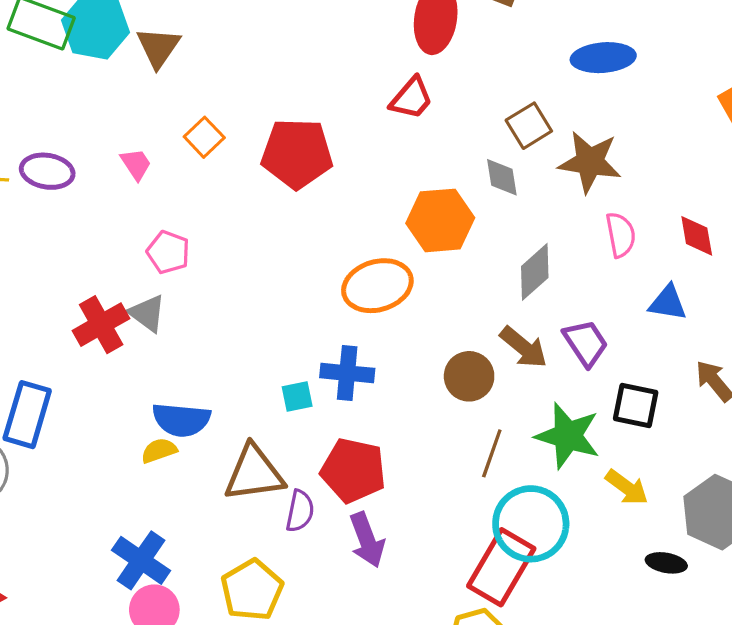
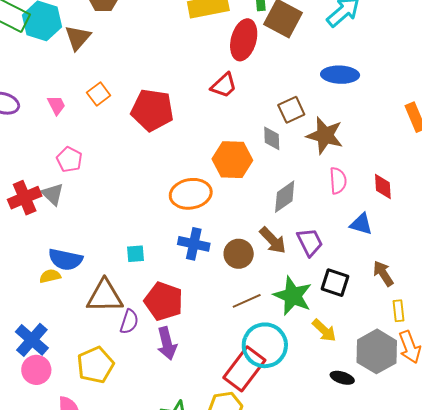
blue cross: (347, 373) -> (194, 244), moved
brown line: (492, 453) -> (247, 301), turned 40

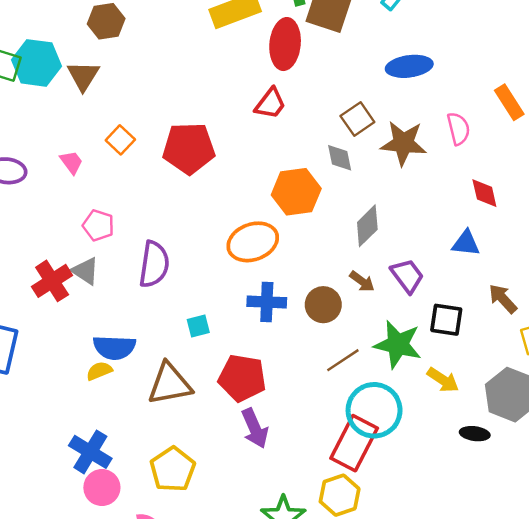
pink semicircle: (338, 181) -> (458, 129), moved
brown arrow: (273, 240) -> (362, 281), size x0.7
purple semicircle: (129, 322) -> (154, 264), moved, size x1.5

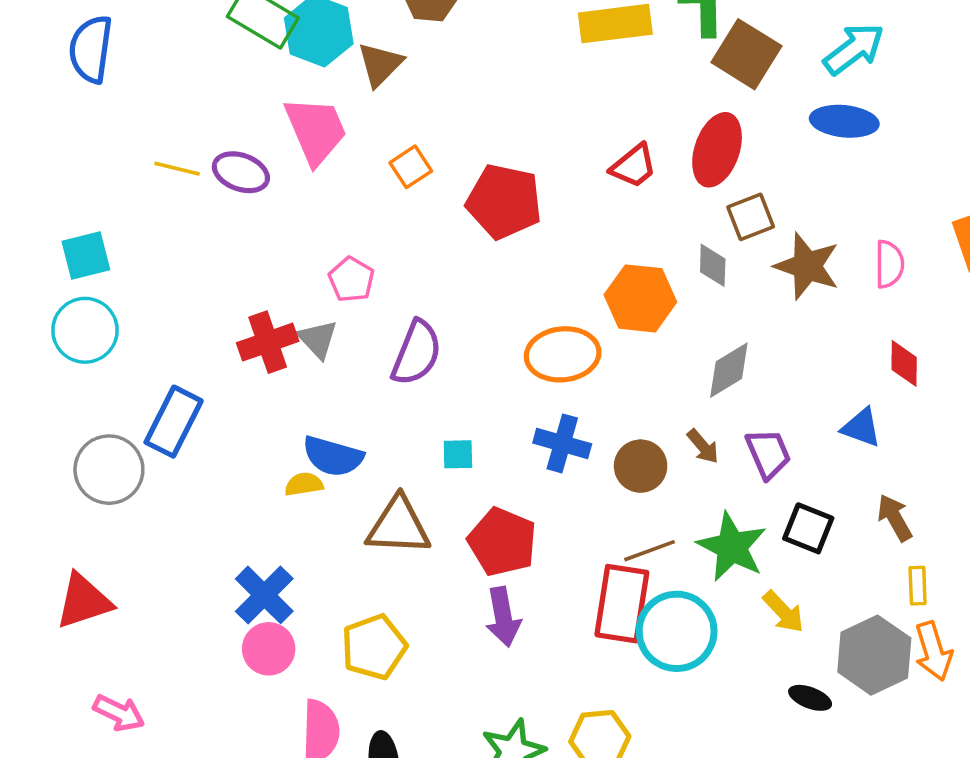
red ellipse: (285, 44) -> (717, 150), moved
blue ellipse: (409, 66) -> (844, 121), moved
pink trapezoid: (71, 162) -> (316, 130), moved, size x2.0
red rectangle: (354, 443) -> (622, 604), moved, turned -32

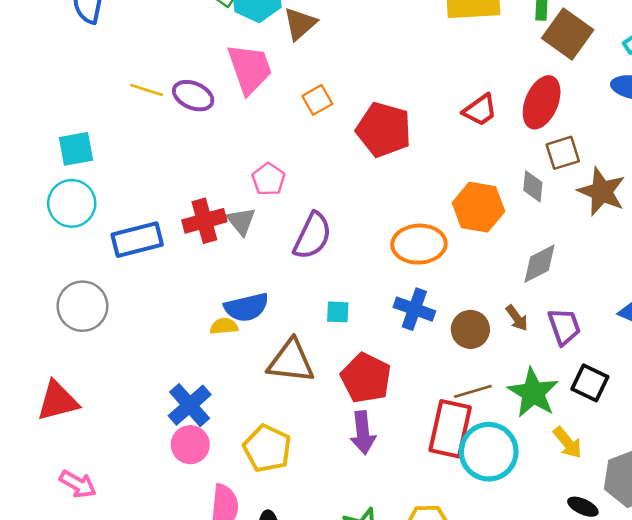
blue rectangle: (174, 422) -> (137, 240), moved, turned 45
blue semicircle: (333, 456) -> (246, 307), turned -33
yellow pentagon: (374, 647) -> (267, 448), turned -30

